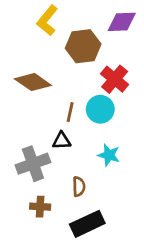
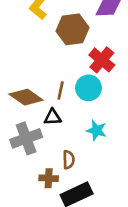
brown diamond: (33, 82) -> (26, 97), moved
brown cross: (40, 207) -> (49, 178), moved

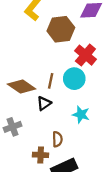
black triangle: (53, 117) -> (44, 103), turned -32
gray cross: (26, 138) -> (13, 127), moved, size x0.7

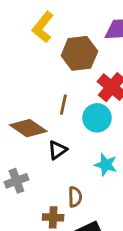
brown line: (51, 81) -> (63, 105), moved

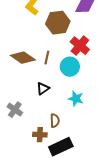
brown diamond: (28, 128) -> (23, 58), moved
gray cross: (16, 181) -> (15, 110), turned -35

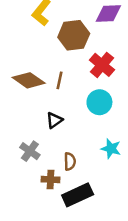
cyan circle: (70, 67) -> (99, 102), moved
cyan star: (76, 99) -> (111, 149), moved
gray cross: (15, 110) -> (30, 151), moved

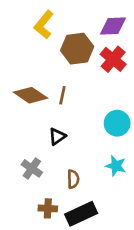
red cross: (102, 65) -> (113, 59), moved
cyan circle: (99, 102) -> (117, 123), moved
brown cross: (50, 179) -> (48, 208), moved

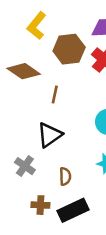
brown diamond: (31, 95) -> (24, 71), moved
black triangle: (57, 137) -> (50, 135), size x1.5

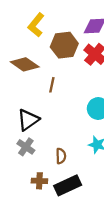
black triangle: (50, 135) -> (28, 120), moved

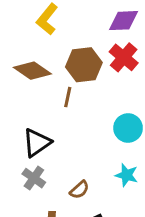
brown hexagon: (64, 45) -> (84, 65), moved
brown semicircle: (61, 156) -> (79, 190), turned 49

